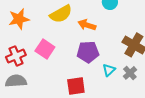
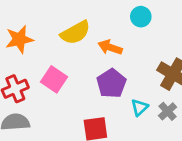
purple pentagon: (88, 52) -> (111, 83), turned -30

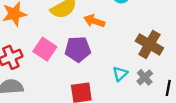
purple pentagon: (111, 83) -> (78, 49), moved, turned 30

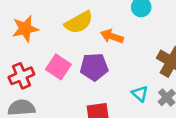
cyan triangle: (120, 74) -> (140, 94), turned -35

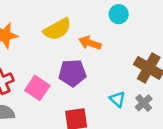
pink square: (58, 67) -> (37, 88), moved

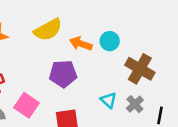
cyan circle: (119, 14) -> (110, 41), moved
pink square: (37, 88) -> (27, 105), moved

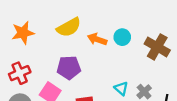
brown cross: (140, 69) -> (157, 47), moved
purple pentagon: (63, 74) -> (69, 68), moved

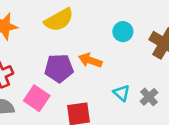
orange arrow: (97, 39) -> (90, 60), moved

